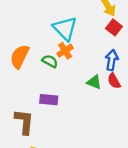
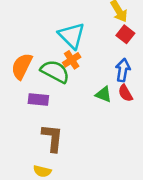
green semicircle: (50, 61) -> (55, 71), size x1.6
purple rectangle: (49, 100) -> (38, 100), moved
brown L-shape: (24, 122) -> (52, 138), moved

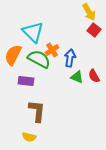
cyan triangle: (72, 36) -> (33, 32), moved
blue arrow: (123, 70) -> (70, 58), moved

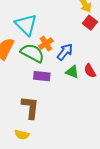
blue arrow: (70, 58) -> (65, 52), turned 30
purple rectangle: (26, 81) -> (42, 76), moved

